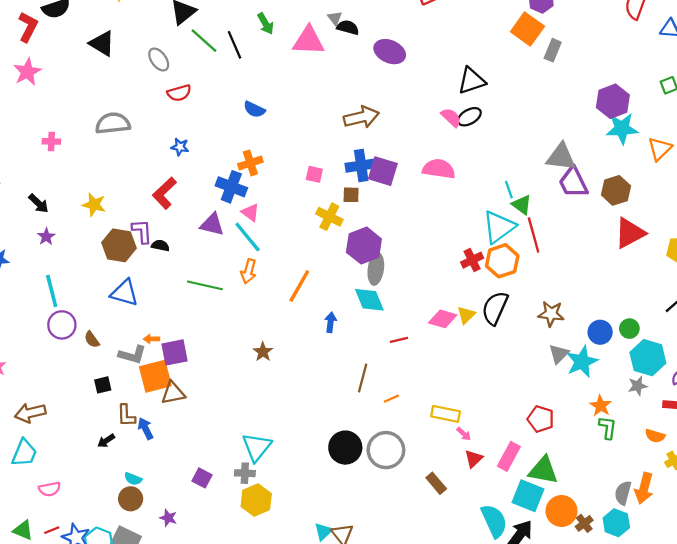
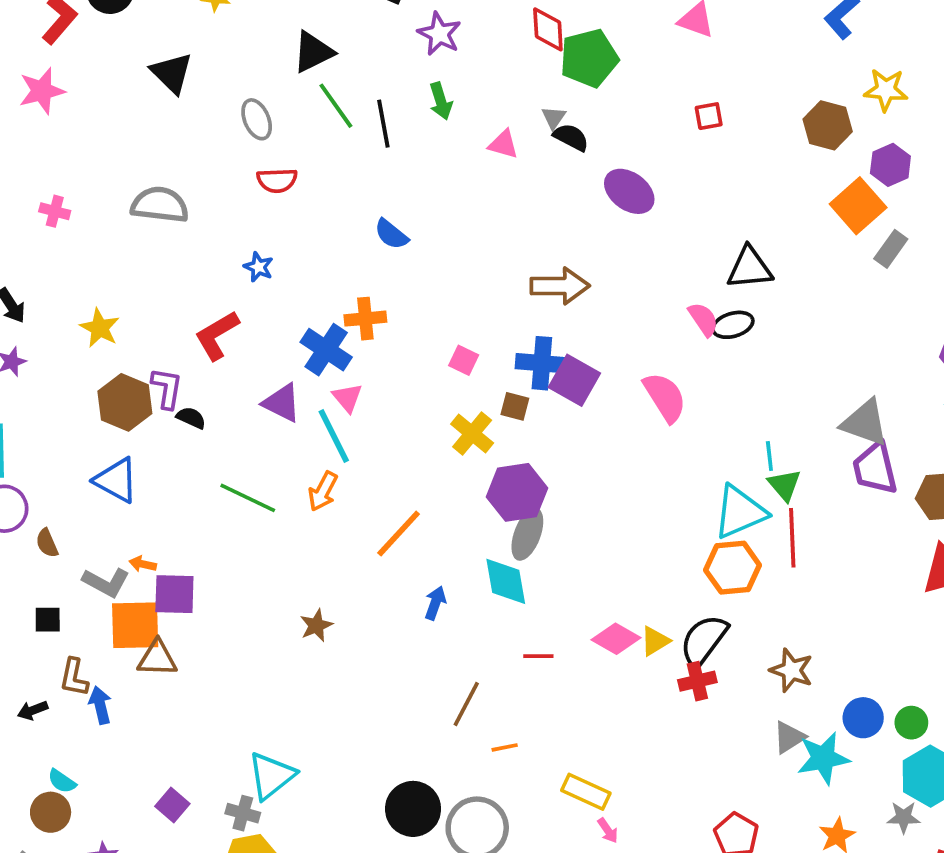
pink triangle: (309, 41) -> (503, 144), size x0.6
pink semicircle: (439, 169) -> (665, 397), turned 36
red cross: (472, 260) -> (697, 681), moved

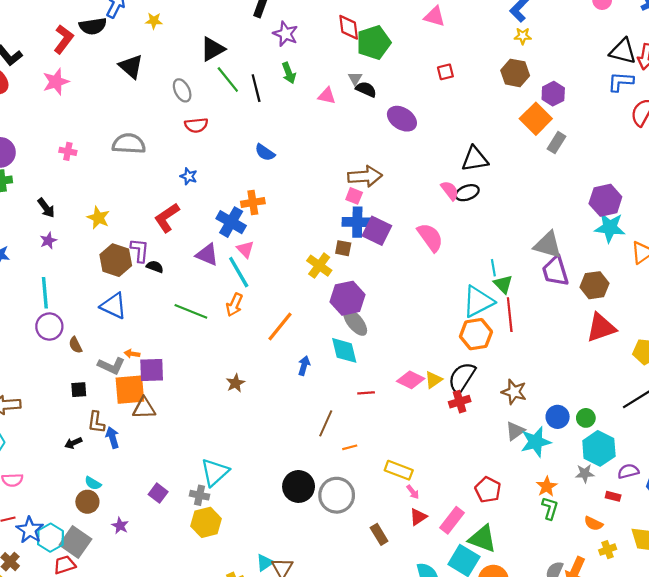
yellow star: (886, 90) -> (523, 36), moved, size x0.7
pink square: (464, 360) -> (354, 196), moved
gray ellipse: (527, 534) -> (355, 322), turned -56

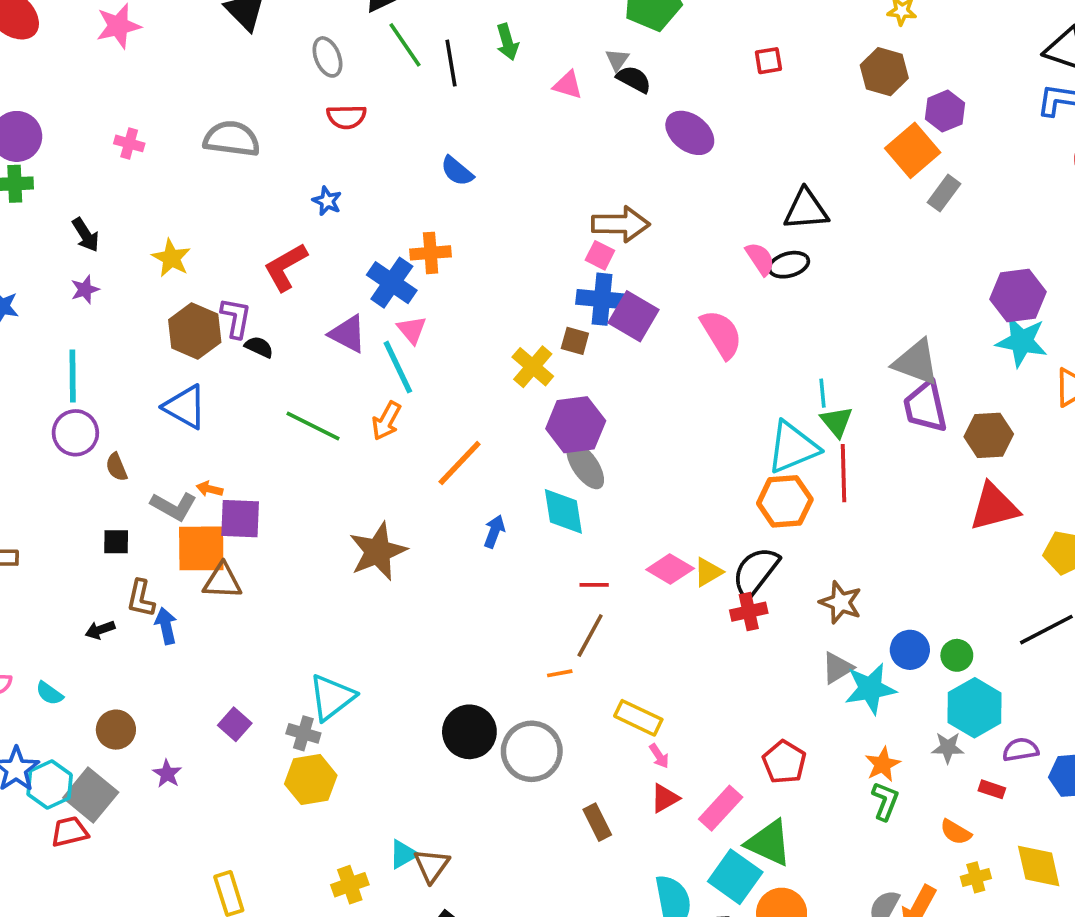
brown star: (235, 383) -> (378, 551), size x1.8
brown line: (326, 423) -> (590, 636), moved
cyan semicircle: (93, 483) -> (49, 693), moved

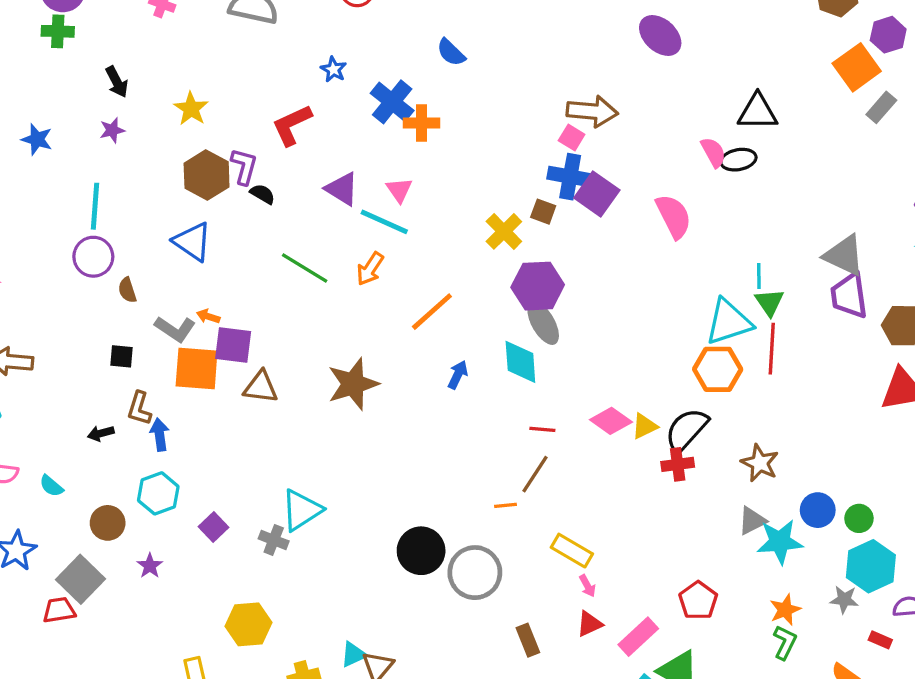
blue cross: (392, 283) -> (392, 102), moved
cyan line: (398, 367) -> (384, 222), turned -45
brown triangle: (222, 581) -> (261, 387), moved
yellow hexagon: (311, 780) -> (249, 624), moved
cyan hexagon: (50, 784) -> (158, 493), moved

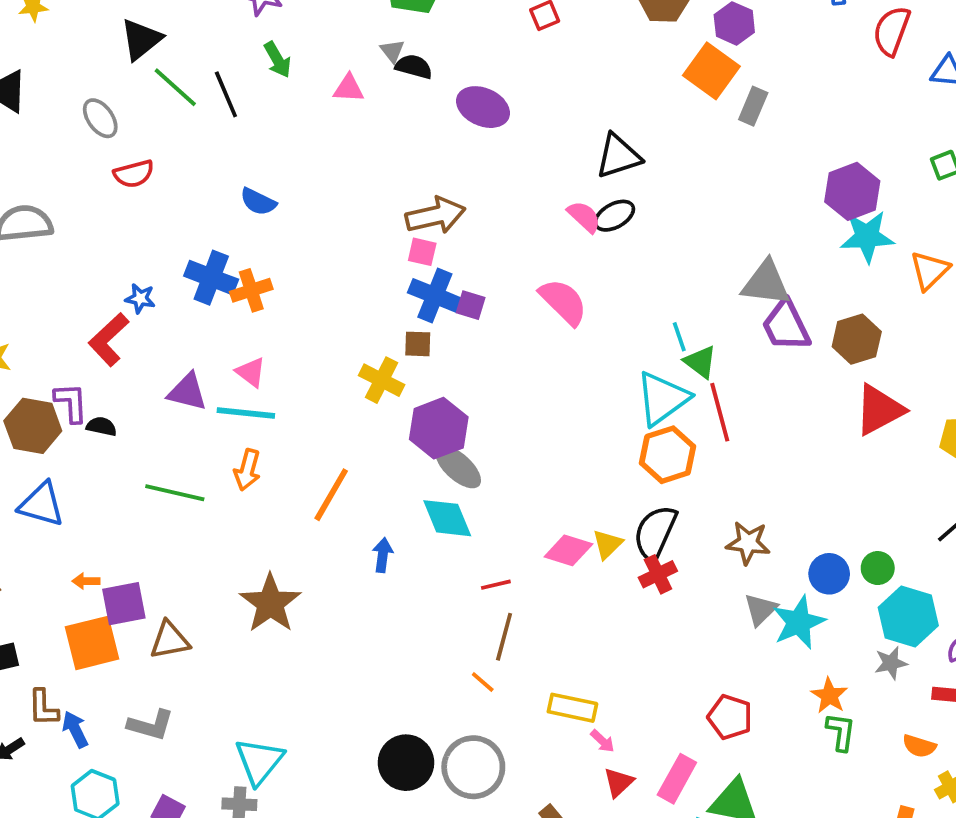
blue star: (333, 69) -> (140, 298), moved
blue cross: (570, 177) -> (435, 296), turned 30
purple square: (597, 194) -> (471, 305), size x0.6
gray L-shape: (175, 329) -> (151, 725), moved
orange line: (505, 505) -> (483, 682), turned 65

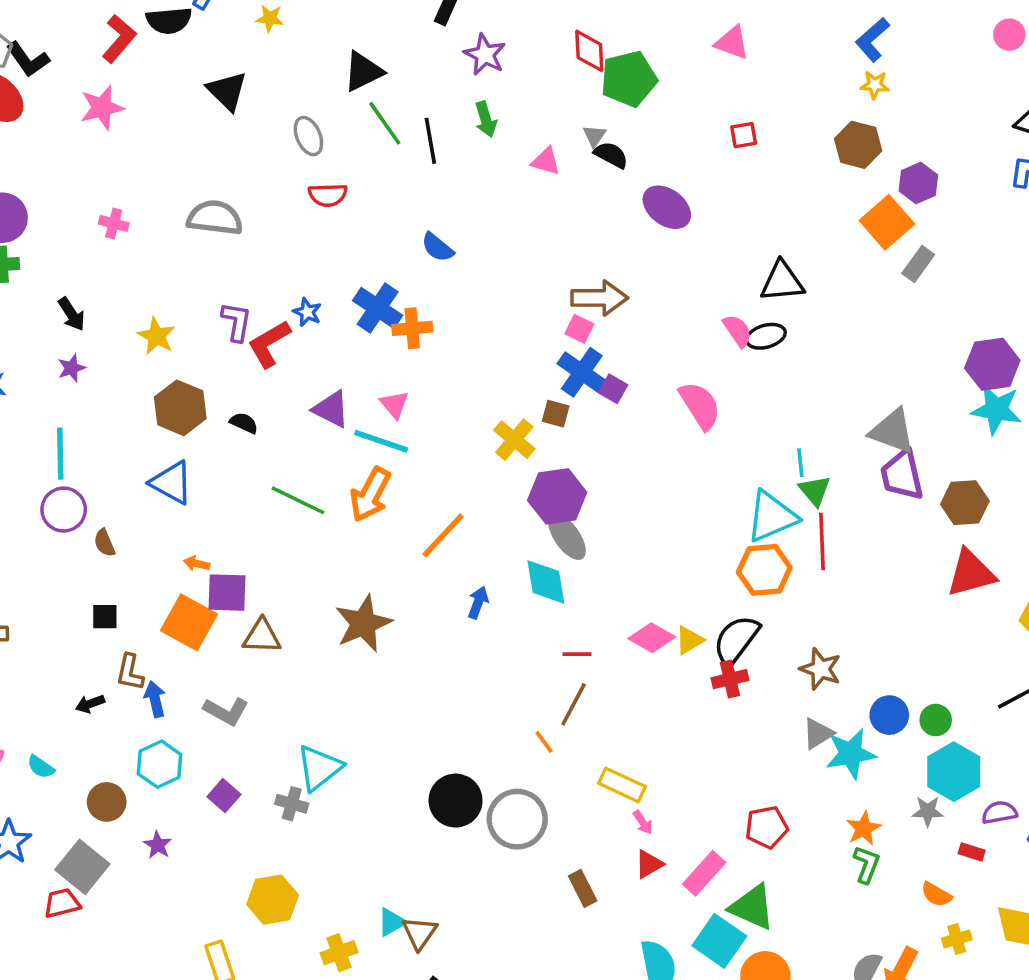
purple L-shape: (71, 403) -> (236, 322), moved
orange arrow: (247, 470) -> (370, 494), size x1.4
orange square: (92, 643) -> (189, 622), turned 30
red pentagon: (730, 717) -> (767, 827), turned 30

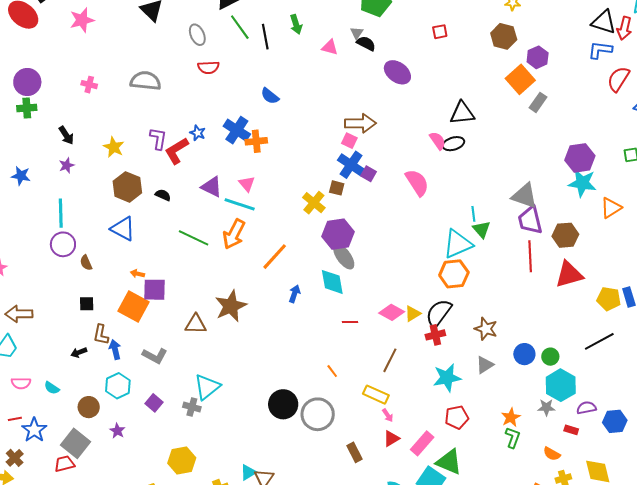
red line: (822, 541) -> (530, 256), moved
brown triangle: (262, 636) -> (196, 324), moved
brown line: (574, 704) -> (390, 360), moved
cyan star: (851, 754) -> (447, 378), moved

